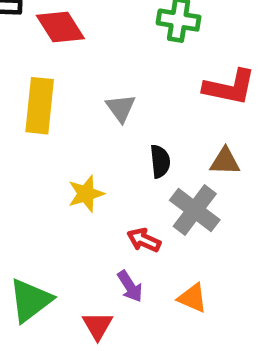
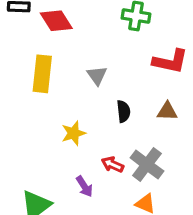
gray cross: (195, 210) -> (147, 164), moved
purple arrow: (130, 286) -> (84, 186), moved

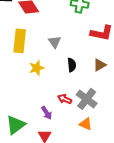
brown triangle: (167, 111) -> (100, 65), turned -32
yellow star: (73, 133) -> (37, 68), moved

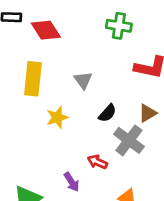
black semicircle: (72, 65) -> (107, 113), turned 48
gray cross: (87, 99) -> (129, 140), moved

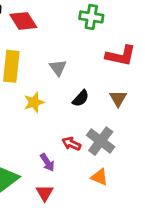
brown triangle: (148, 113) -> (118, 98), turned -30
gray cross: (129, 140) -> (101, 141), moved

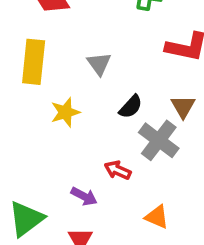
gray cross: (101, 141) -> (159, 140), moved
purple arrow: (47, 162) -> (84, 196), turned -30

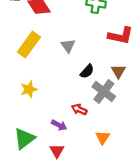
yellow rectangle: (34, 62) -> (29, 45), turned 30
yellow star: (65, 112) -> (29, 89), moved
orange triangle: (157, 217) -> (103, 137), turned 40

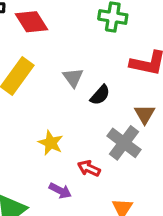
black semicircle: (87, 71) -> (100, 95), moved
yellow star: (29, 89) -> (51, 143), moved, turned -30

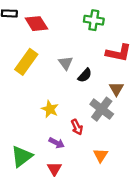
red arrow: (89, 168) -> (77, 127), turned -140

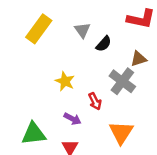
brown triangle: (116, 89) -> (139, 59), turned 42
orange triangle: (101, 155) -> (121, 132), size x1.5
green triangle: (22, 156) -> (34, 134), turned 30

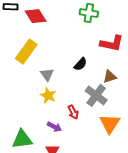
gray triangle: (82, 30) -> (47, 75), moved
orange triangle: (121, 132) -> (110, 124), moved

